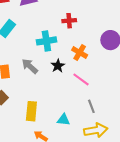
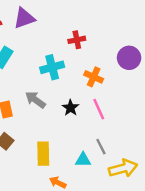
black star: (58, 66) -> (71, 108), moved
pink line: (81, 79) -> (99, 109), turned 36
gray line: (91, 106) -> (101, 147), moved

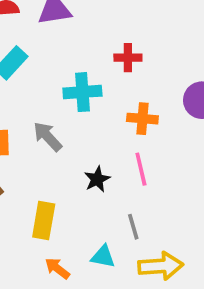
orange cross: (94, 77) -> (142, 119), turned -30
black star: (71, 108) -> (97, 179), moved
cyan triangle: (83, 160) -> (103, 256), moved

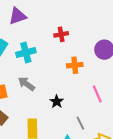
cyan cross: (82, 92) -> (26, 53), moved
pink line: (141, 169) -> (97, 94), moved

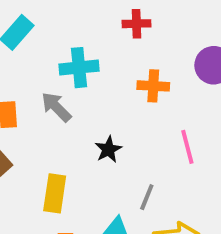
cyan cross: (26, 53) -> (79, 68), moved
gray line: (80, 123) -> (147, 197), turned 40

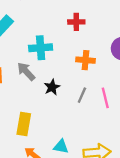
black star: (108, 149) -> (52, 87), moved
gray line: (147, 197) -> (82, 95), moved

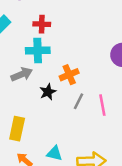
red cross: (76, 22) -> (42, 24), moved
orange cross: (85, 60) -> (69, 75), moved, turned -30
gray arrow: (26, 71) -> (22, 74), turned 108

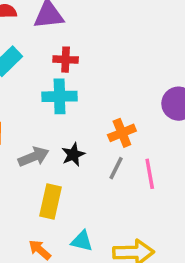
gray arrow: (22, 74) -> (34, 157), moved
orange cross: (69, 75) -> (122, 133), moved
yellow rectangle: (17, 129) -> (51, 202), moved

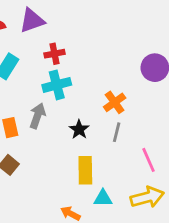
gray arrow: (34, 157) -> (37, 116), moved, turned -35
pink line: (150, 174) -> (149, 160), moved
yellow rectangle: (51, 202) -> (85, 170), moved

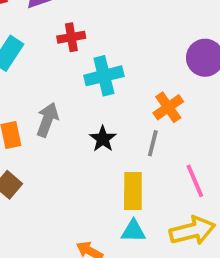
cyan cross: (57, 85) -> (104, 76), moved
orange cross: (115, 102) -> (168, 107), moved
yellow rectangle: (85, 170) -> (133, 191), moved

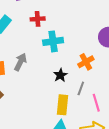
black star: (103, 139) -> (60, 75), moved
gray line: (153, 143) -> (81, 88), moved

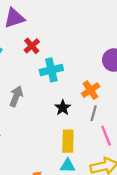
red cross: (38, 19) -> (32, 46), turned -32
gray line: (81, 88) -> (94, 113), moved

